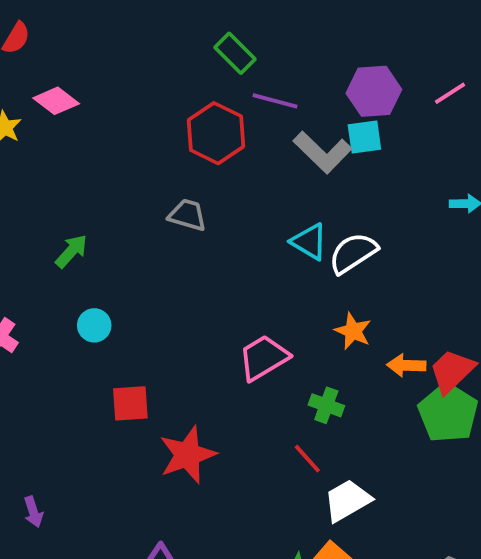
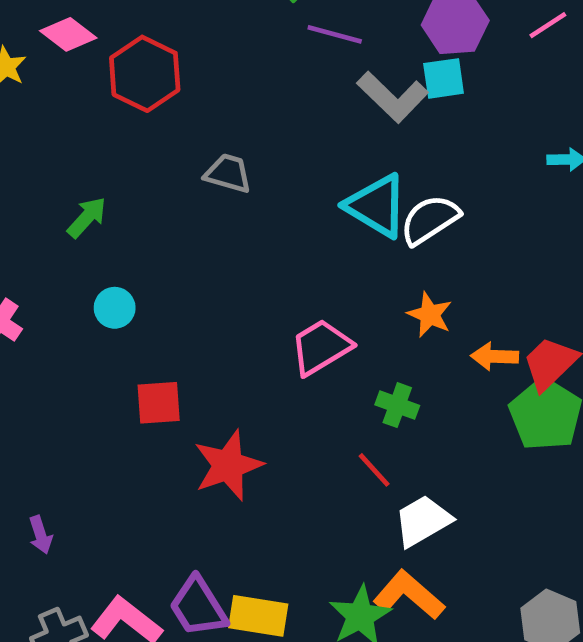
red hexagon: (216, 133) -> (145, 74), moved
cyan triangle: (309, 242) -> (376, 206), size x1.4

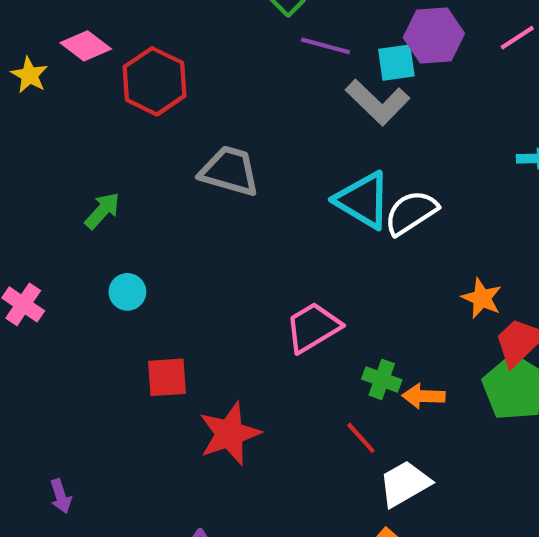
cyan square: (444, 78) -> (396, 63), moved
gray trapezoid: (228, 173) -> (230, 171), size x1.4
orange star: (430, 315) -> (482, 298), moved
orange arrow: (495, 356) -> (423, 396), moved

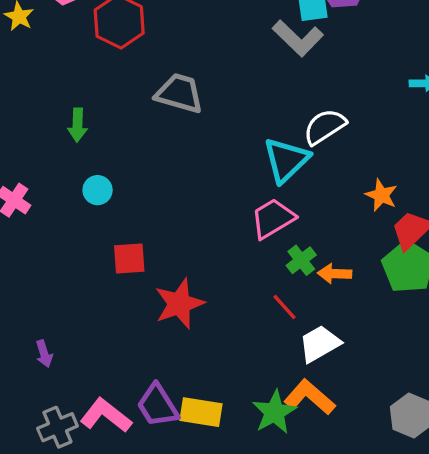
cyan triangle: (363, 200) -> (286, 160), moved, turned 45
green arrow: (102, 211) -> (77, 125), turned 140
pink trapezoid: (313, 327) -> (273, 218), moved
green cross: (382, 379) -> (301, 260), turned 32

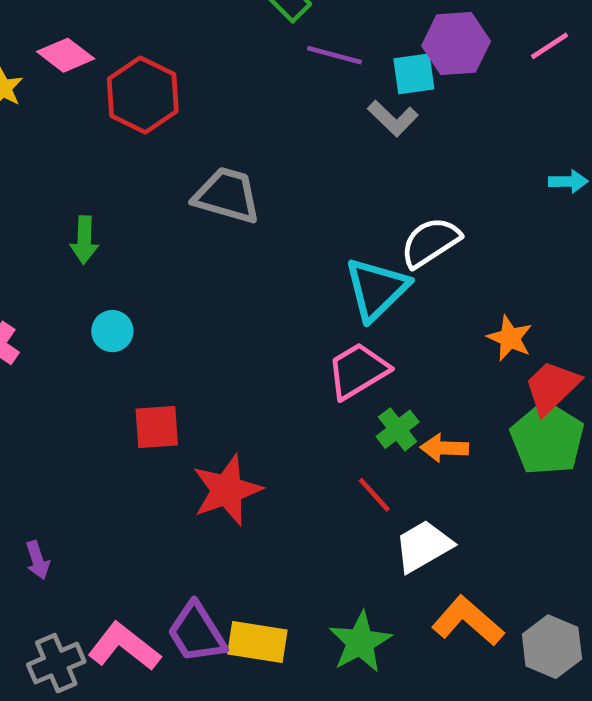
gray L-shape: (298, 38) -> (393, 118), size x0.7
orange L-shape: (310, 397) -> (468, 621), moved

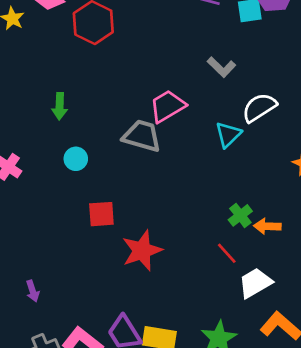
gray L-shape: (393, 118) -> (221, 67), moved
gray trapezoid: (227, 195) -> (142, 136), moved
cyan triangle: (377, 289) -> (228, 135), size x0.7
pink trapezoid: (358, 371) -> (167, 106), moved

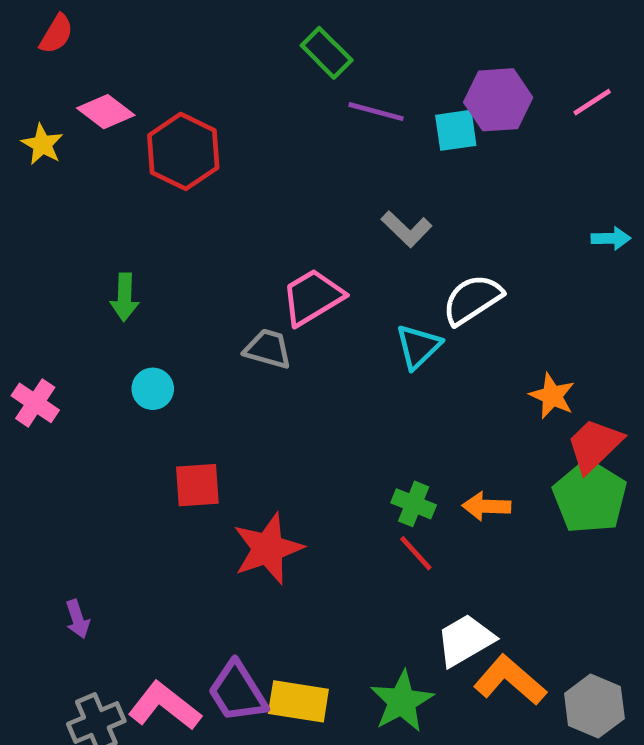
gray trapezoid: (142, 136) -> (268, 349), size x0.7
green cross: (240, 215) -> (414, 504), moved, turned -30
white trapezoid: (255, 283) -> (465, 640), moved

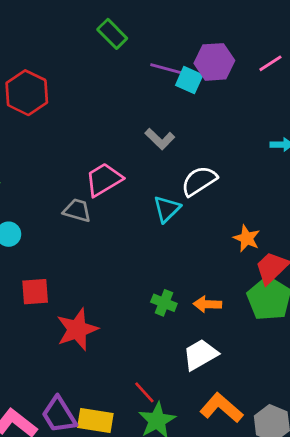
purple line: (376, 112) -> (167, 69), moved
cyan square: (456, 130) -> (189, 80), turned 32
red line: (416, 553) -> (144, 392), moved
white trapezoid: (465, 640) -> (200, 355), moved

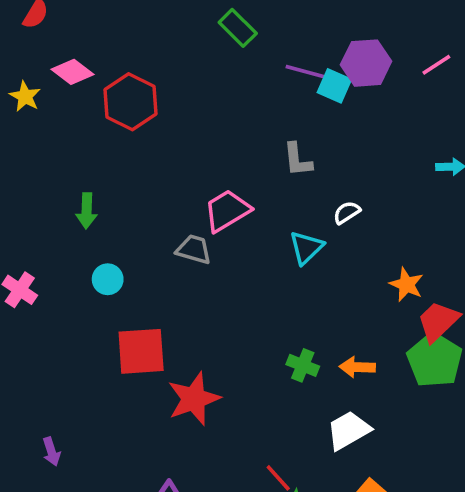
gray L-shape: (160, 139) -> (297, 160), turned 40
white semicircle: (199, 181) -> (347, 212), size x0.6
red square: (35, 292) -> (141, 351), size x1.4

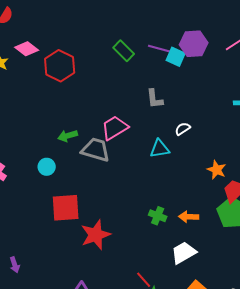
green rectangle: (238, 28) -> (124, 51), moved
green arrow: (87, 211) -> (68, 136), moved, turned 72
cyan triangle: (306, 248) -> (160, 149), turned 35
gray trapezoid: (194, 249) -> (96, 150), size x1.4

